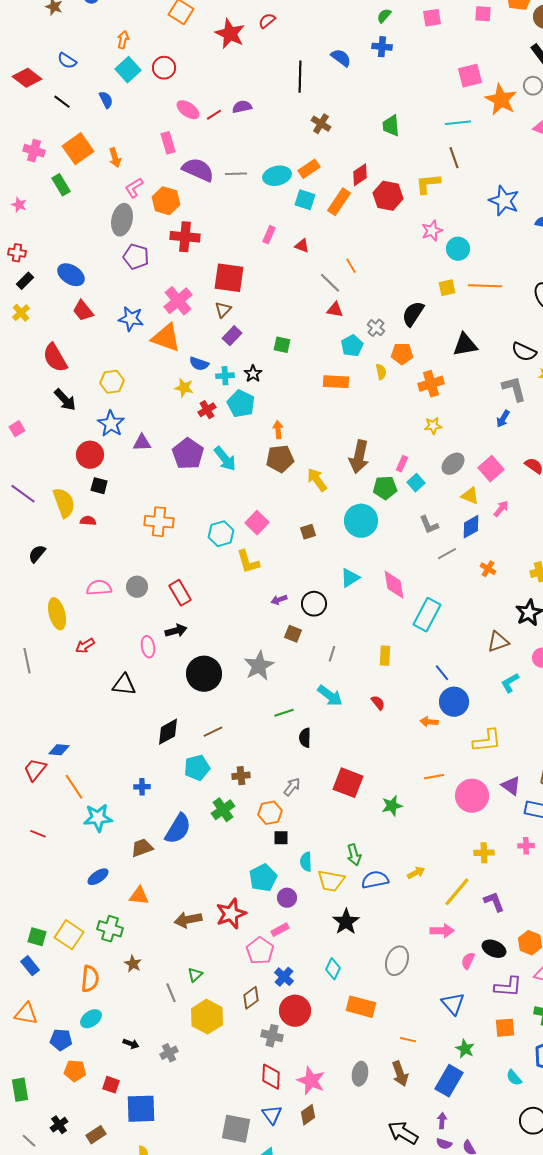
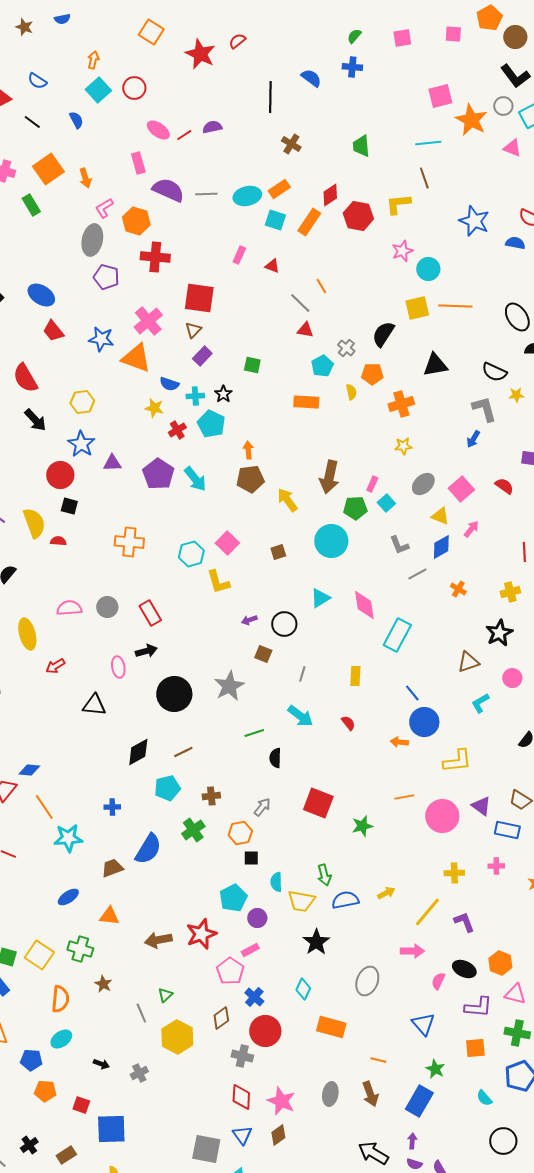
yellow square: (447, 288) -> (417, 308), size x1.4

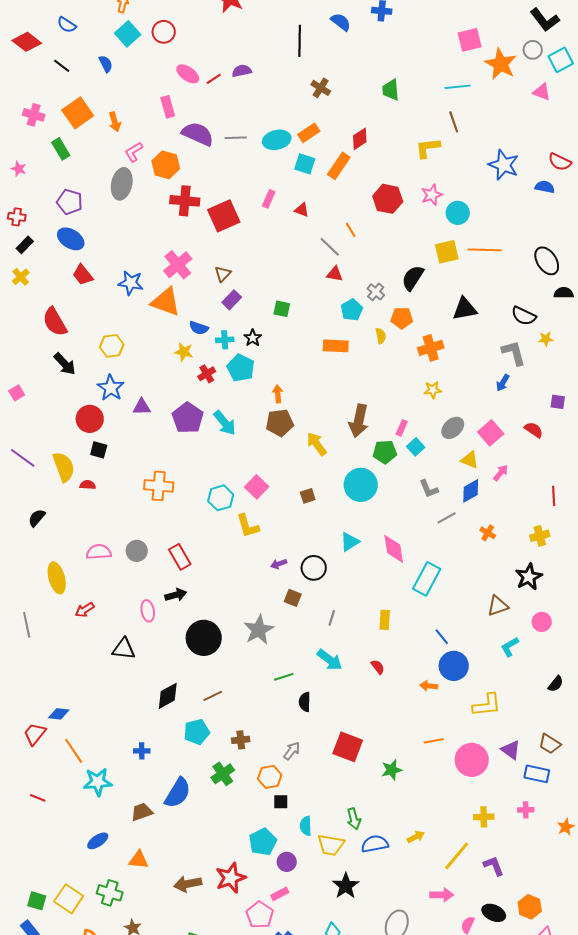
red hexagon: (358, 216) -> (388, 199), moved
purple pentagon: (106, 277) -> (70, 202), moved
red square: (199, 298) -> (224, 216), moved, turned -32

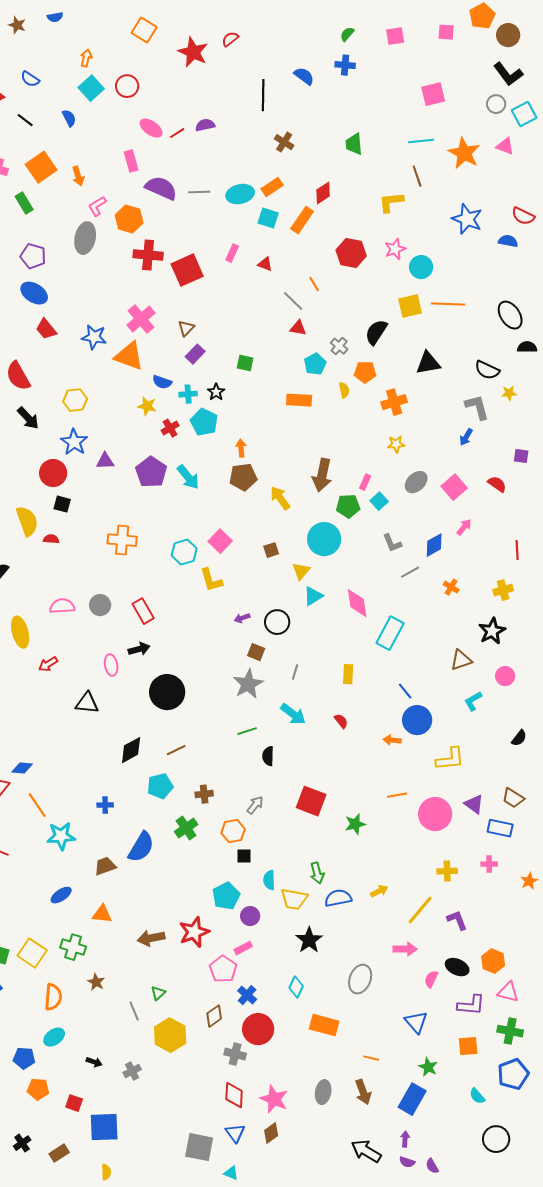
orange star: (501, 64) -> (464, 153), moved
yellow triangle: (470, 460) -> (301, 571), moved, turned 48
gray star: (259, 630) -> (248, 684), moved

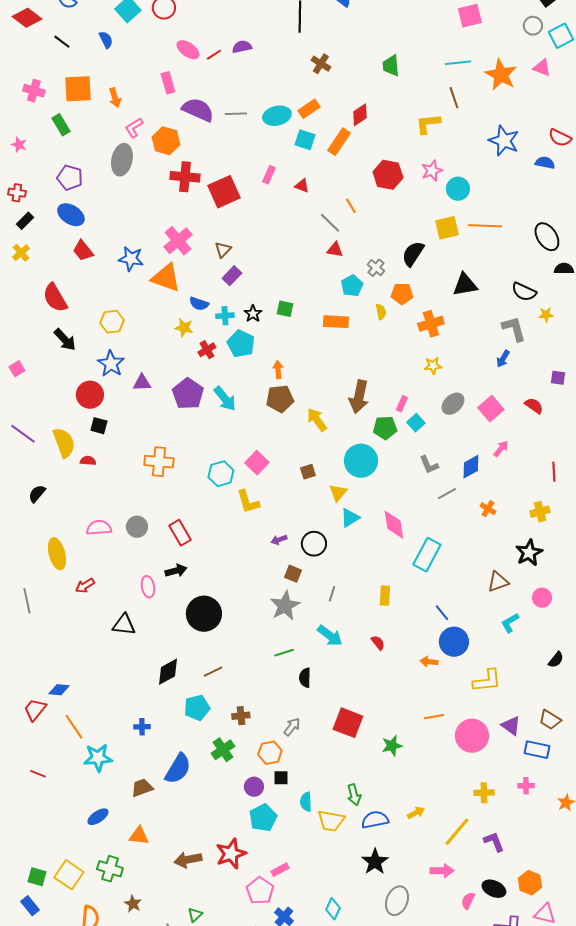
orange square: (41, 167) -> (78, 89), turned 32
green square: (245, 363) -> (285, 309), moved
purple circle: (250, 916) -> (254, 787), moved
black star: (309, 940) -> (375, 862), moved

